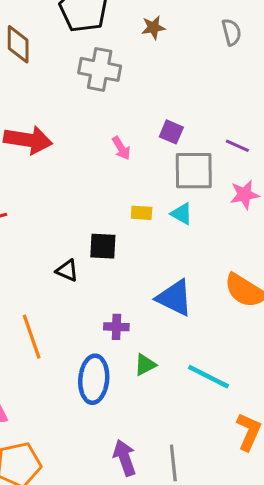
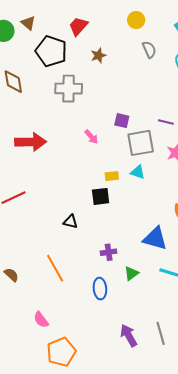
black square: (103, 246) -> (101, 196), moved
blue triangle: (175, 298) -> (155, 238), moved
blue ellipse: (94, 379) -> (100, 289), size x0.7

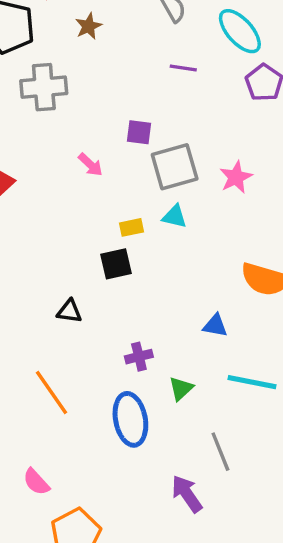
purple line: (166, 122) -> (183, 68), moved
blue triangle: (155, 238) -> (215, 326), size x0.6
blue ellipse: (100, 289) -> (130, 419), size x1.4
gray line: (161, 333) -> (220, 452), moved

